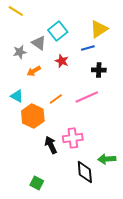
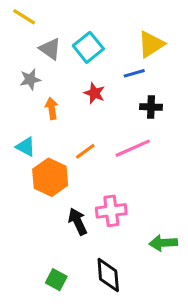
gray triangle: (39, 43) -> (50, 49), moved
orange arrow: (34, 71) -> (52, 108), turned 112
black diamond: (85, 172) -> (108, 275), moved

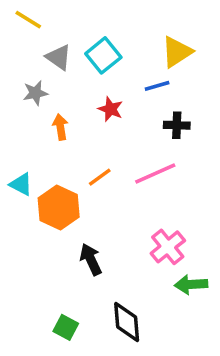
cyan triangle: (26, 147) -> (21, 184), moved
pink cross: (111, 211) -> (168, 247), moved, turned -32

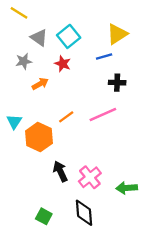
red star: (111, 109) -> (63, 64), moved
orange arrow: (60, 127) -> (40, 84), turned 70
cyan triangle: (21, 184) -> (14, 122), turned 35
pink cross: (168, 247) -> (90, 177), moved

